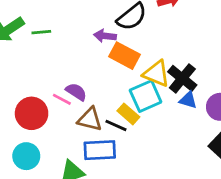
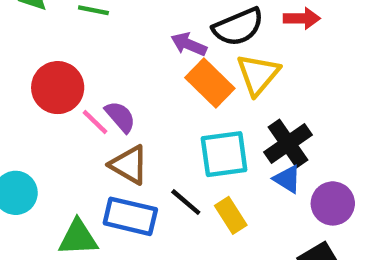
yellow triangle: (156, 74) -> (258, 74), moved, turned 32
red circle: (32, 113) -> (58, 88), moved
yellow rectangle: (128, 114) -> (231, 215), moved
black line: (116, 125) -> (186, 202), moved

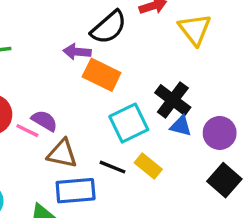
yellow triangle: (258, 74) -> (195, 29), moved

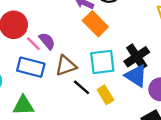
blue triangle: (181, 126) -> (136, 76), size x1.5
brown triangle: (62, 154) -> (66, 66), moved, turned -50
blue rectangle: (76, 191) -> (31, 67), moved

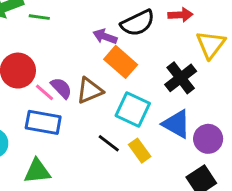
black cross: (137, 57) -> (181, 78), moved
cyan square: (102, 62) -> (133, 109), turned 36
brown triangle: (66, 66) -> (90, 91), moved

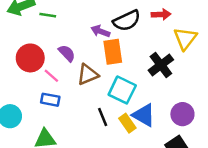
orange rectangle: (121, 62) -> (113, 52), turned 40
purple semicircle: (61, 88) -> (67, 53), moved
blue rectangle: (43, 122) -> (50, 100), size x0.7
blue triangle: (176, 124) -> (144, 115), moved
black line: (109, 143) -> (103, 117), turned 30

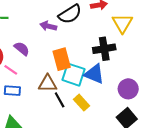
orange rectangle: (113, 52) -> (62, 59), moved
black cross: (161, 65) -> (104, 49), turned 35
brown triangle: (88, 75) -> (48, 84), moved, turned 30
blue triangle: (144, 115) -> (94, 74), moved

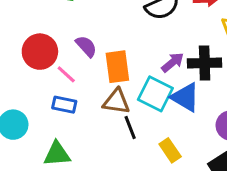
purple arrow: (48, 26) -> (173, 62), moved, turned 119
orange rectangle: (62, 59) -> (117, 67), moved
yellow rectangle: (82, 103) -> (170, 150), moved

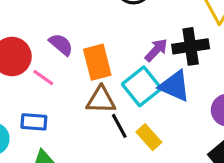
cyan square: (155, 94) -> (142, 86), turned 32
blue rectangle: (64, 105) -> (34, 122), moved
yellow rectangle: (170, 150) -> (149, 137), moved

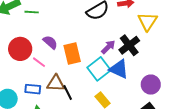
black cross: (191, 46) -> (129, 45), turned -30
brown triangle: (101, 100) -> (56, 83), moved
black line: (119, 126) -> (68, 92), moved

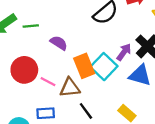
purple semicircle: (50, 42) -> (59, 43), moved
cyan square: (99, 69) -> (104, 67), moved
brown triangle: (56, 83) -> (70, 88), moved

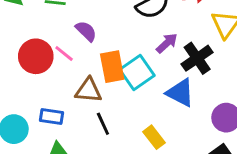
purple arrow: (124, 52) -> (167, 43), moved
pink line: (48, 82) -> (64, 53), moved

